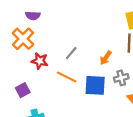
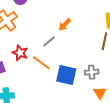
orange arrow: (106, 58) -> (65, 25), moved
red star: (40, 61) -> (20, 53), moved

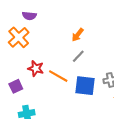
gray line: (49, 41) -> (78, 56), moved

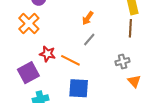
purple square: (16, 86) -> (28, 73), size x1.5
blue square: (85, 86) -> (79, 88), moved

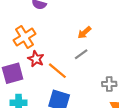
orange cross: (29, 24) -> (25, 37), moved

